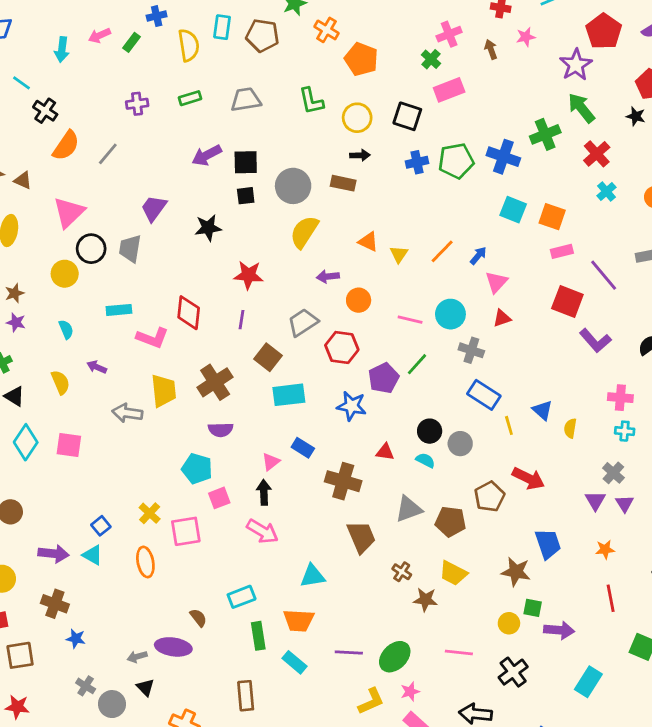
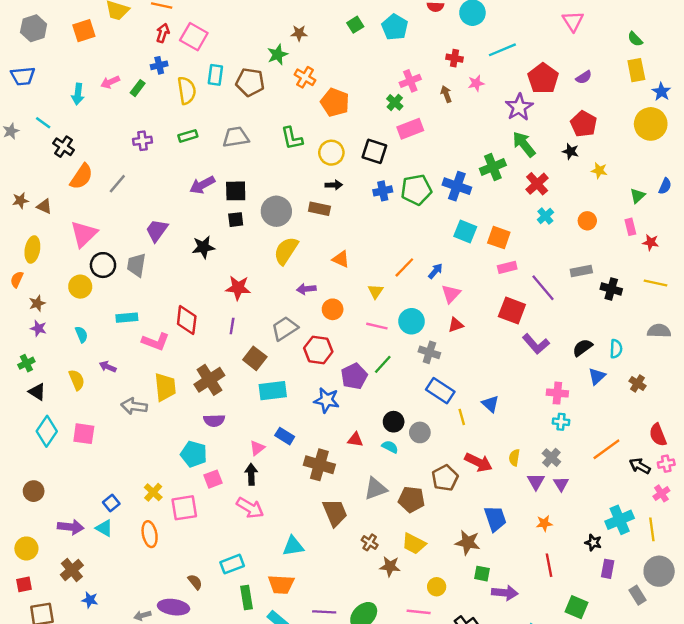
yellow triangle: (399, 254) -> (376, 291), moved
yellow semicircle: (570, 428) -> (514, 458), moved
brown cross: (55, 604) -> (72, 570), turned 30
yellow circle: (509, 623) -> (437, 587), moved

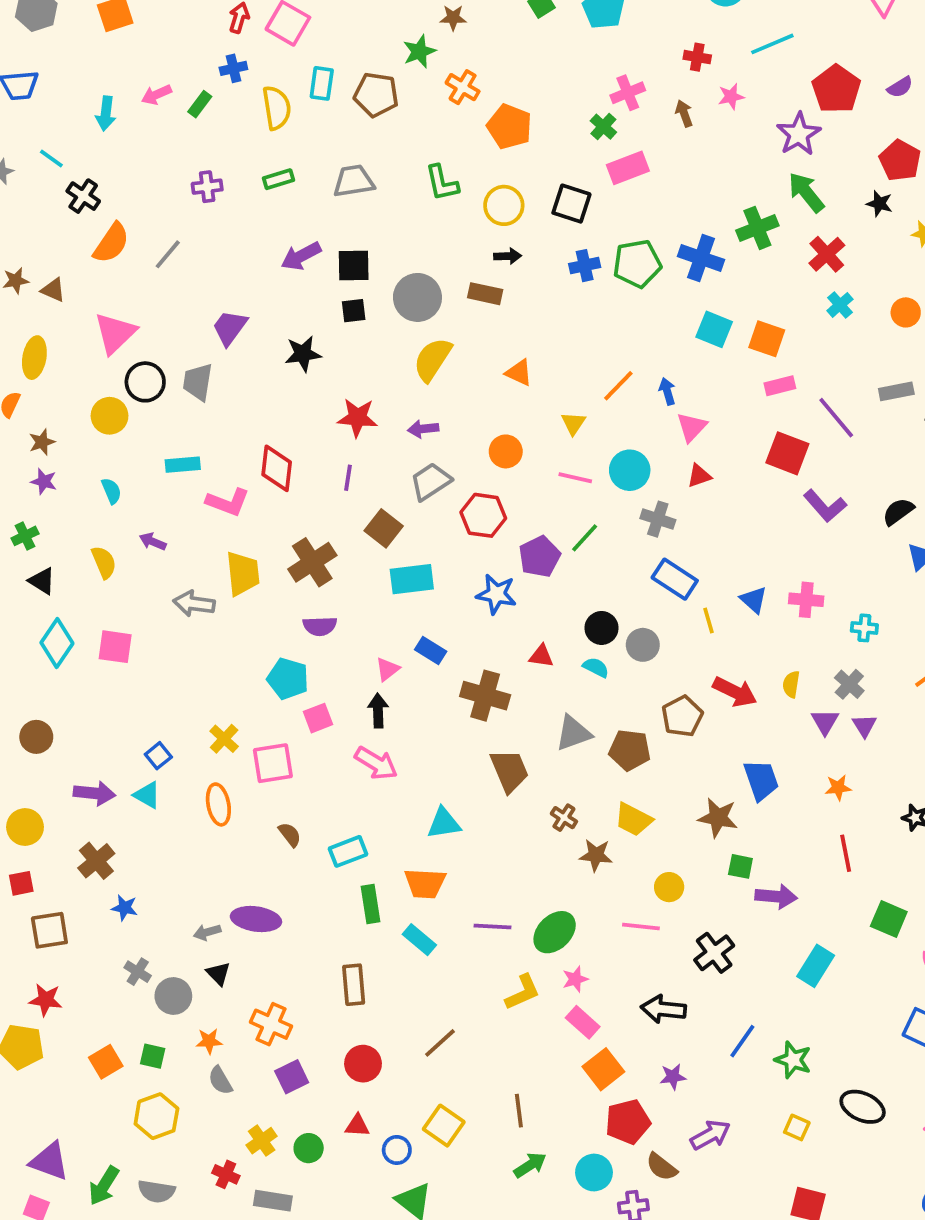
blue arrow: (435, 271) -> (667, 391), turned -56
purple arrow: (306, 289) -> (423, 429), moved
pink cross: (557, 393) -> (806, 600), moved
brown semicircle: (195, 582) -> (290, 835), moved

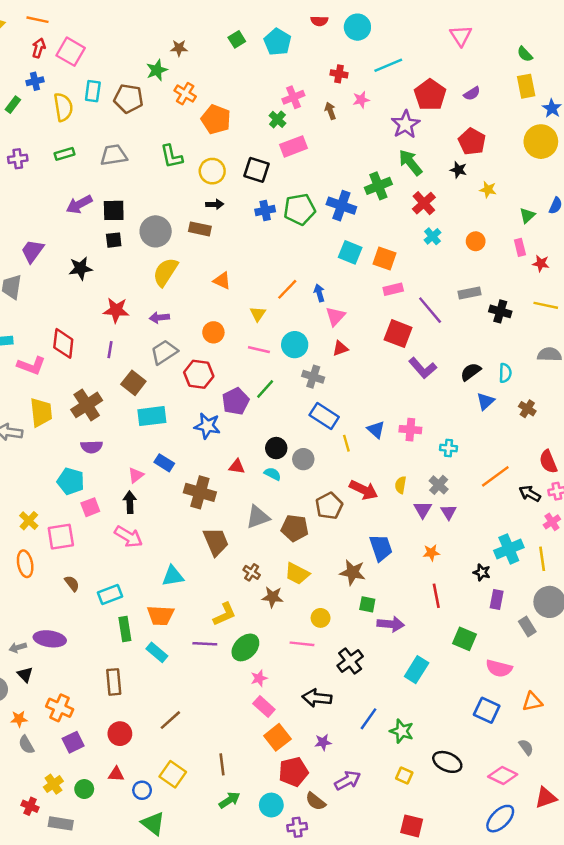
yellow L-shape: (523, 992) -> (225, 614), moved

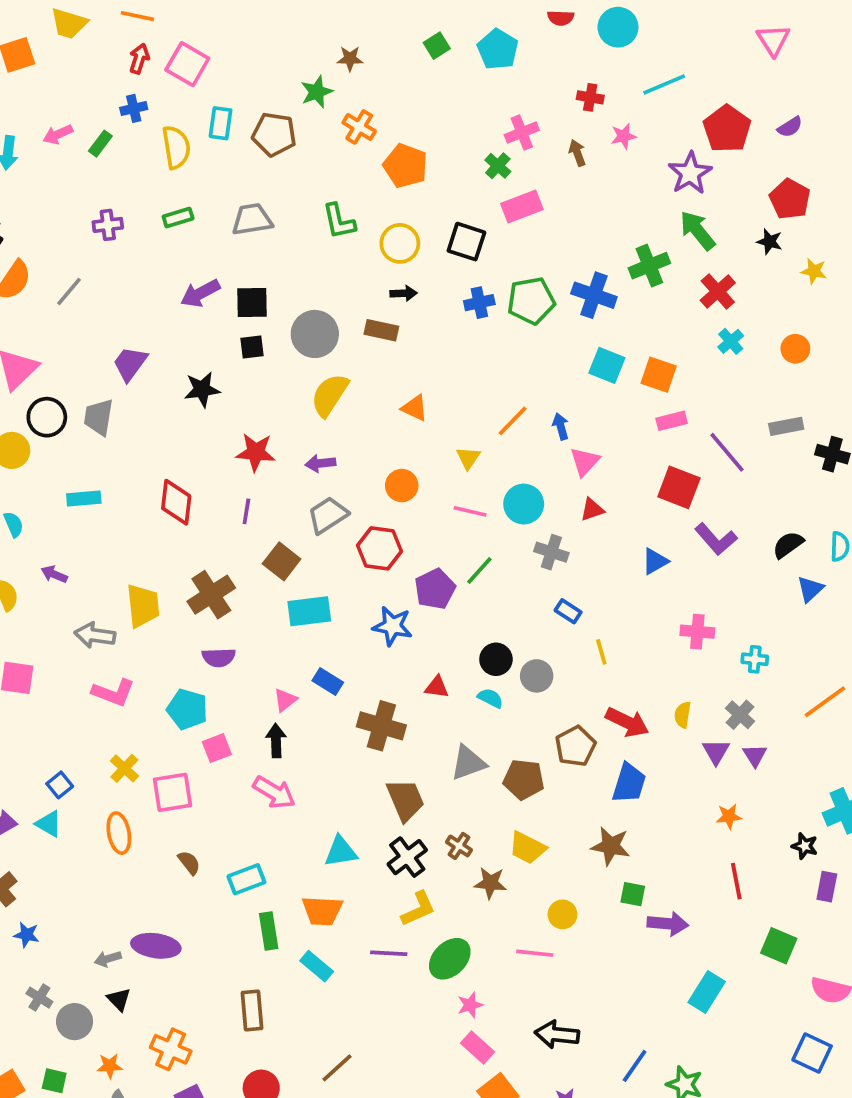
pink L-shape: (31, 366) -> (113, 693), moved
blue rectangle: (324, 416) -> (568, 611), size x0.6
blue triangle: (376, 430) -> (655, 561), moved, turned 48
blue trapezoid: (381, 548) -> (629, 783), moved, turned 36
black cross: (350, 661) -> (407, 857), moved

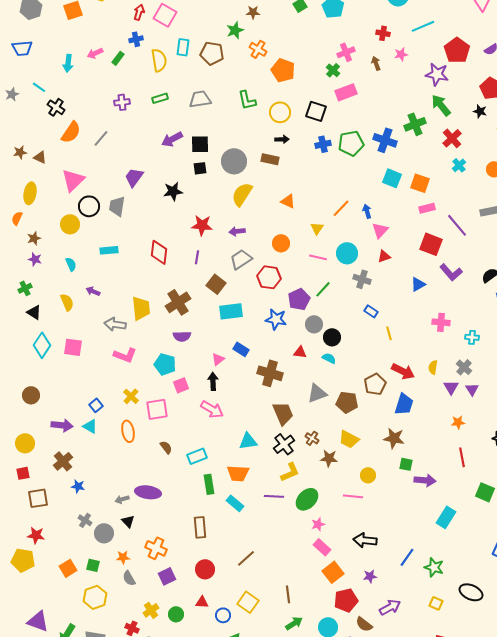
purple star: (690, 173) -> (437, 74), turned -30
gray circle: (537, 676) -> (314, 324), moved

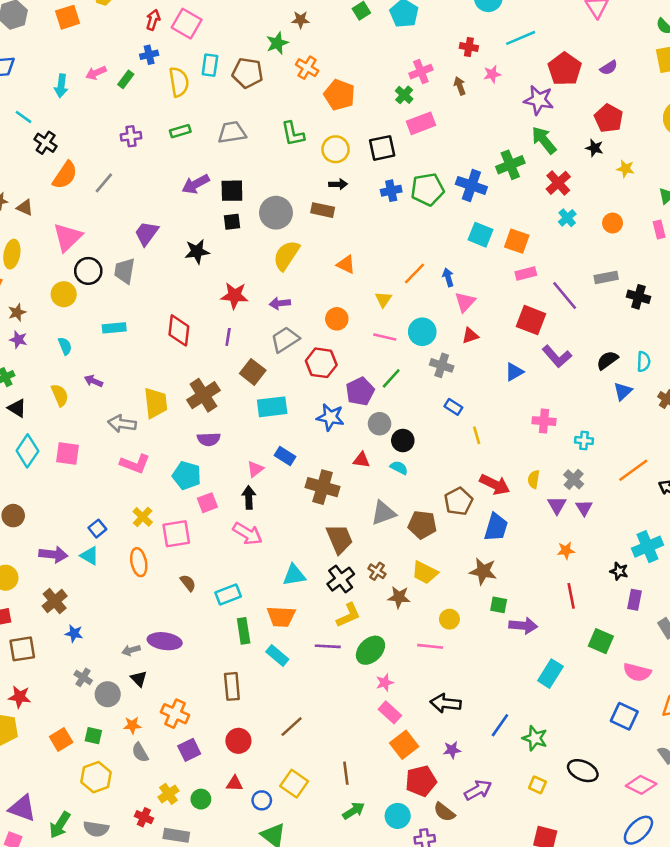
black square: (316, 111) -> (382, 148), turned -30

